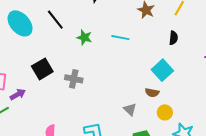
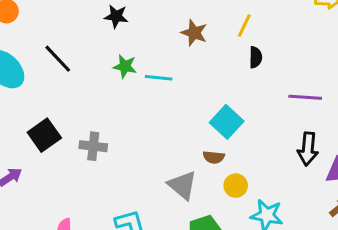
green star: (84, 37) -> (125, 66), moved
black semicircle: (173, 38) -> (256, 57), moved
gray triangle: (130, 109) -> (182, 185), size x1.5

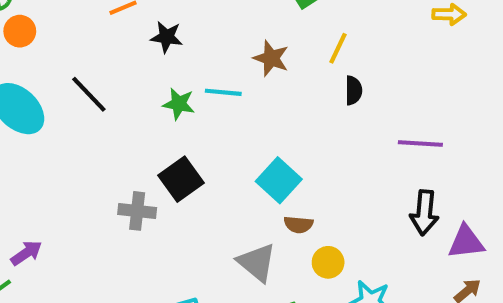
cyan line: (159, 78) -> (223, 92), moved
cyan square: (227, 122) -> (279, 180), moved
black square: (44, 135) -> (181, 179), moved

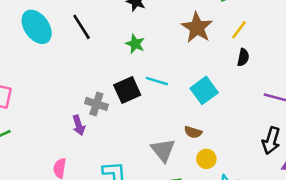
brown star: (271, 58) -> (197, 28), size x1.4
cyan line: (223, 92) -> (157, 81), moved
cyan square: (279, 180) -> (204, 90), moved
purple arrow: (26, 253) -> (79, 125), moved, turned 96

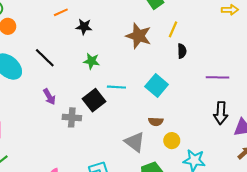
purple arrow: (79, 125) -> (49, 97), moved

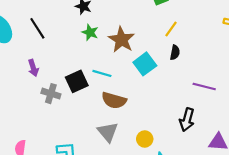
brown star: (139, 36) -> (121, 40), moved
green star: (91, 61) -> (90, 32), moved
cyan square: (157, 85) -> (145, 64), moved
black arrow: (221, 113) -> (187, 120), moved
brown semicircle: (156, 122) -> (114, 100), moved, size x1.6

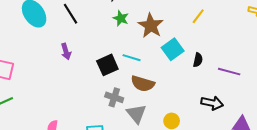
black semicircle: (175, 53) -> (198, 60), moved
gray cross: (51, 94) -> (114, 97), moved
black arrow: (187, 120) -> (212, 103), turned -95

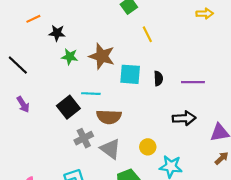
yellow line: (198, 16) -> (147, 34), turned -49
cyan square: (173, 49) -> (130, 74), turned -35
gray cross: (114, 97) -> (84, 138), turned -30

